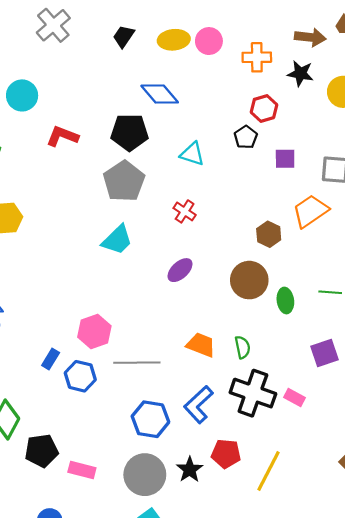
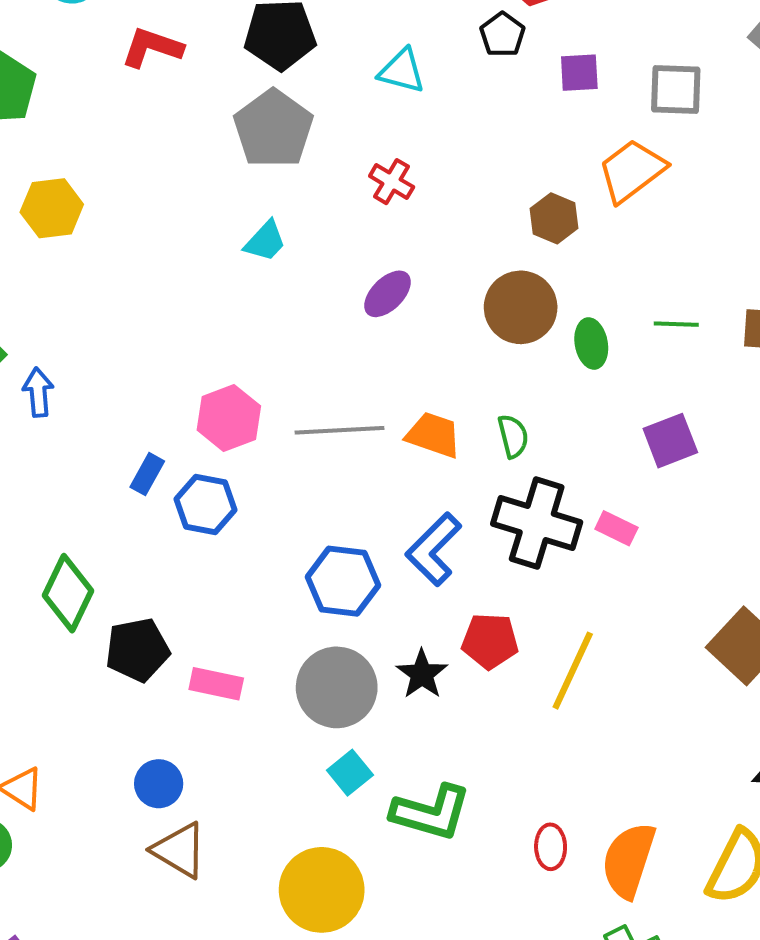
cyan trapezoid: (117, 240) -> (265, 241), size x0.7
gray line: (137, 363) -> (339, 430), moved

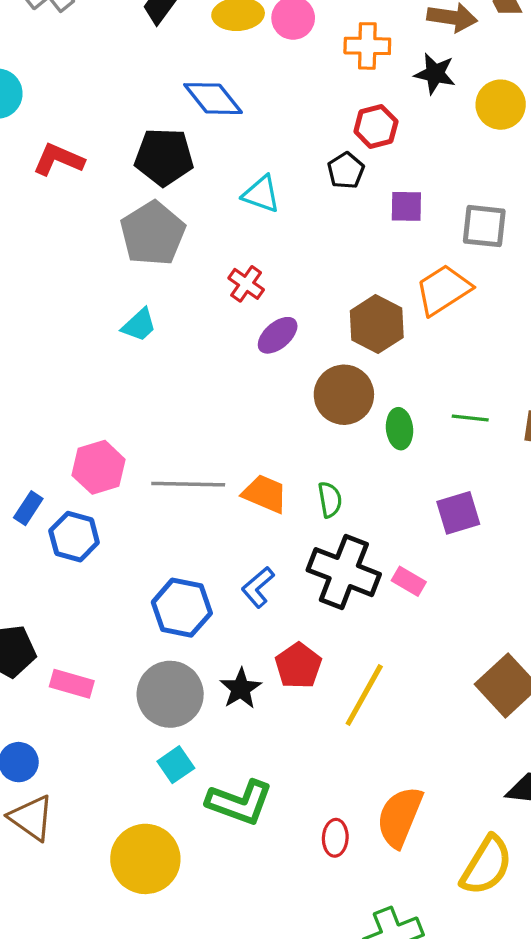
brown hexagon: (554, 218) -> (377, 324), size x1.4
purple ellipse: (387, 294) -> (278, 335), moved
blue L-shape: (434, 549) -> (258, 587), size x0.7
red pentagon: (490, 641) -> (298, 666), turned 30
orange semicircle: (629, 860) -> (400, 817), moved

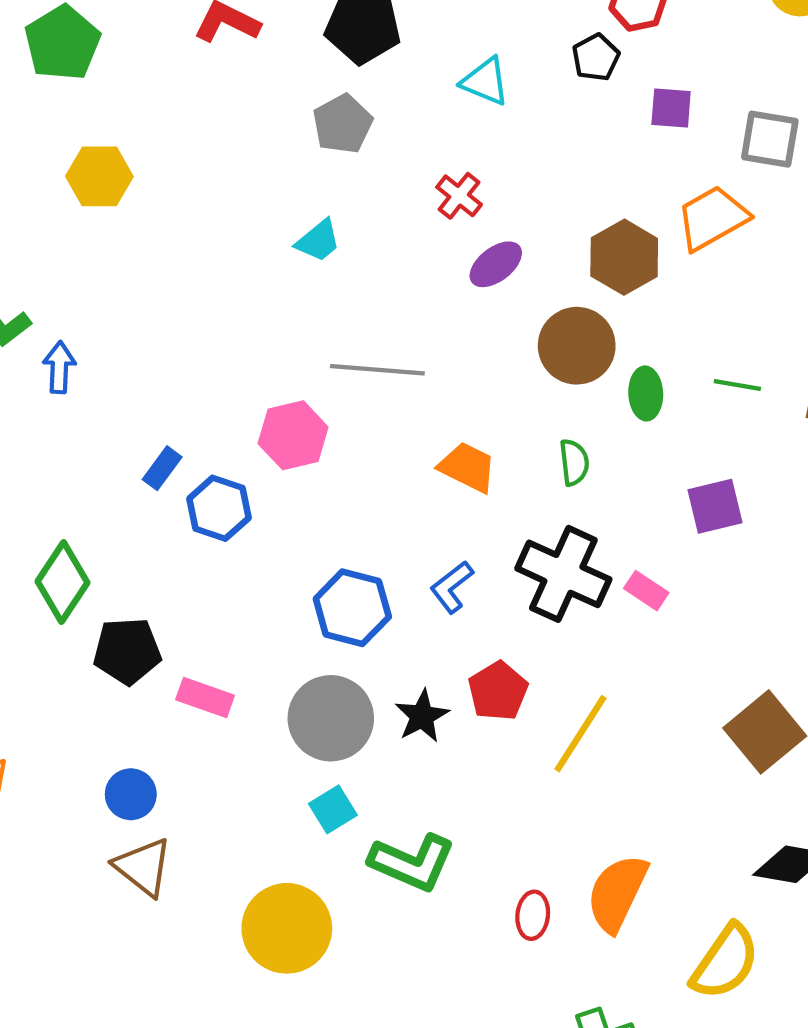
gray pentagon: (153, 233) -> (343, 124), size x0.7
pink hexagon: (99, 467) -> (293, 435), moved
gray line: (188, 484) -> (377, 370), moved
green semicircle: (330, 500) -> (574, 462), moved

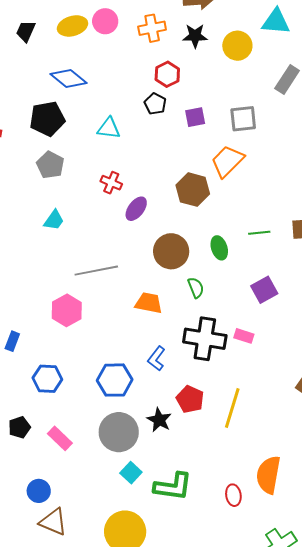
brown circle: (577, 346) -> (171, 251), moved
blue hexagon: (219, 508) -> (47, 379), moved
black pentagon: (127, 651) -> (19, 427), size x0.7
pink rectangle: (205, 697) -> (60, 438), turned 40

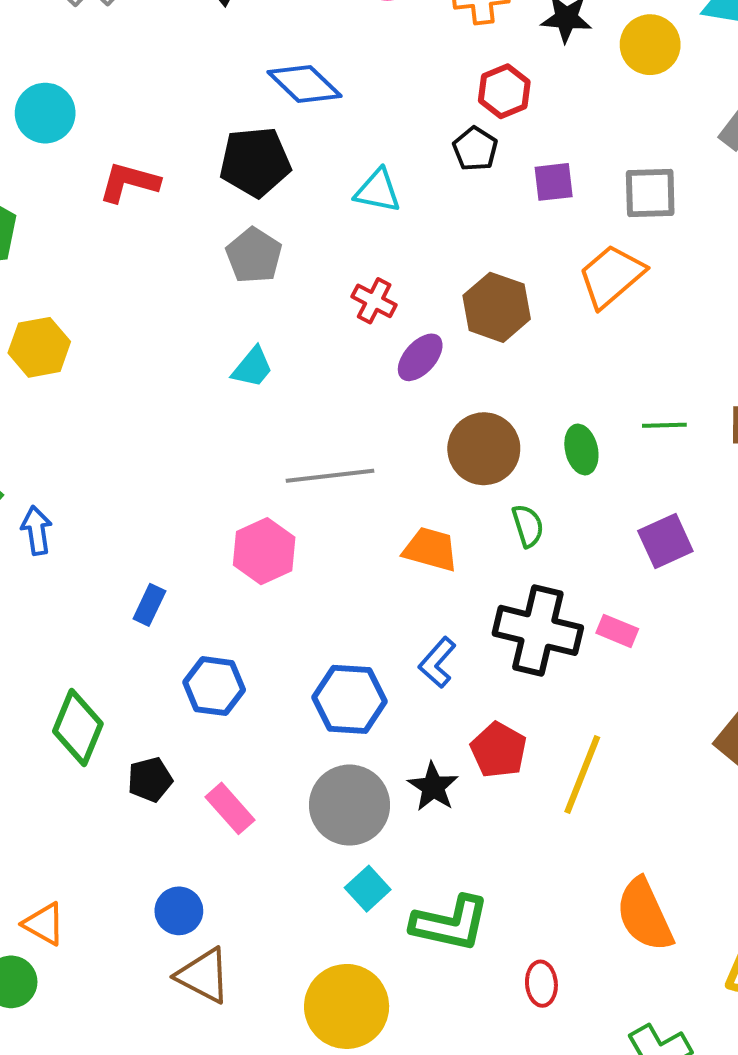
brown hexagon: (193, 190) -> (497, 307), moved
orange semicircle: (268, 475) -> (645, 915), turned -39
red ellipse: (233, 495) -> (541, 984), moved

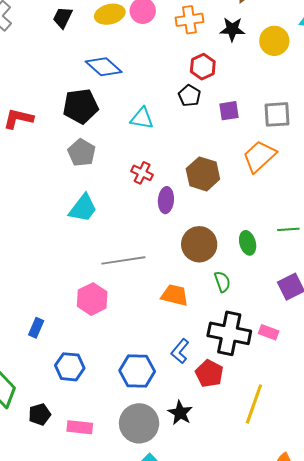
purple ellipse: (420, 357) -> (166, 200), turned -35
cyan trapezoid: (253, 367) -> (83, 208), size x1.4
red pentagon: (499, 750) -> (209, 374), moved
pink rectangle: (230, 808) -> (80, 427), turned -40

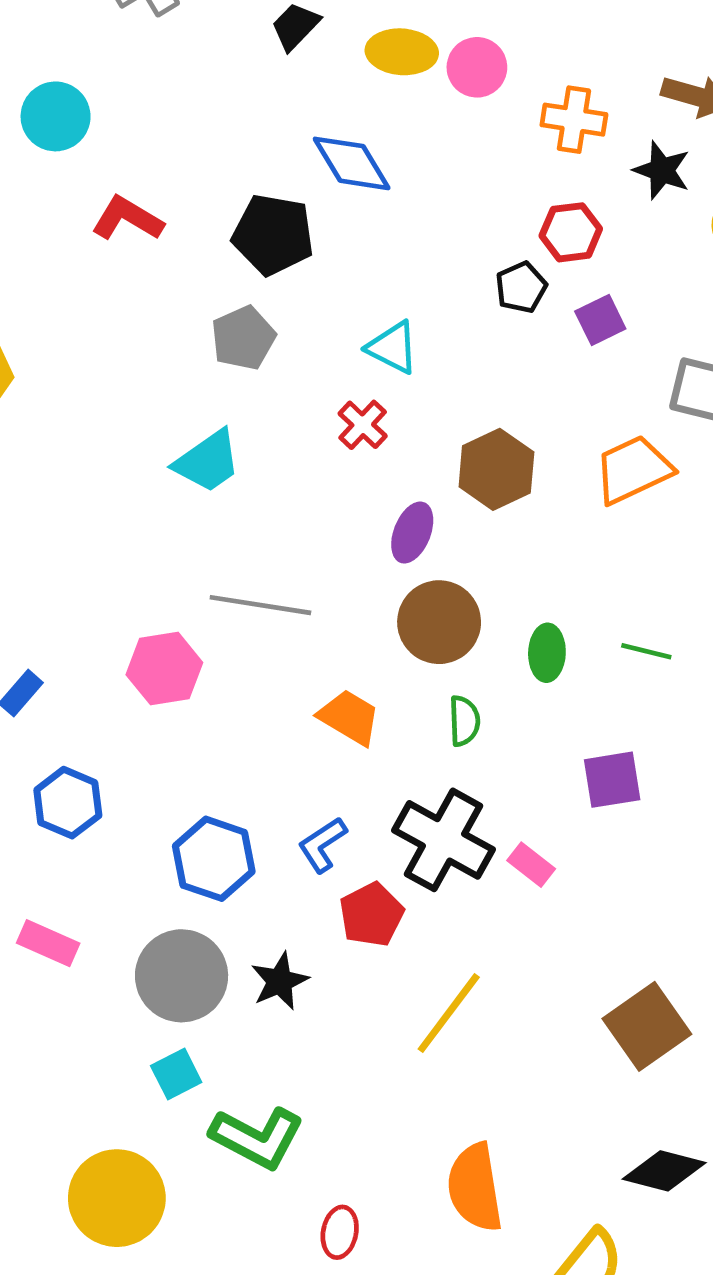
purple square: (229, 111) -> (600, 320), moved, turned -35
cyan triangle: (142, 118) -> (393, 347), moved
purple ellipse: (166, 200) -> (412, 533), moved

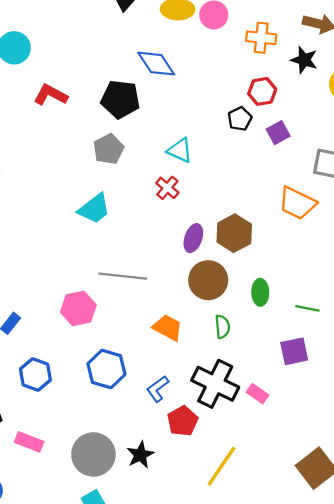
brown hexagon: (496, 469) -> (234, 233), moved
orange trapezoid: (633, 470) -> (297, 203), turned -126
green line: (646, 651) -> (307, 308), moved
blue hexagon: (214, 859) -> (106, 369), moved

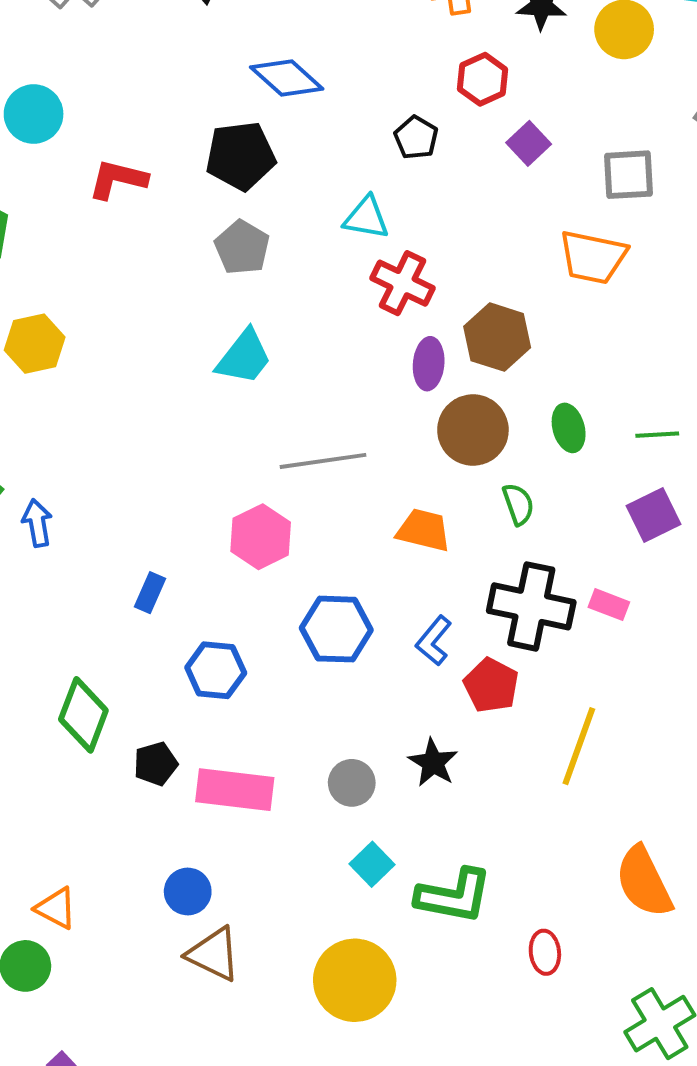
black pentagon: (240, 119) -> (416, 138), moved
red cross: (167, 188) -> (402, 283), moved, size x1.4
pink rectangle: (29, 442) -> (235, 790), size x1.5
gray circle: (93, 454) -> (352, 783), size x0.6

